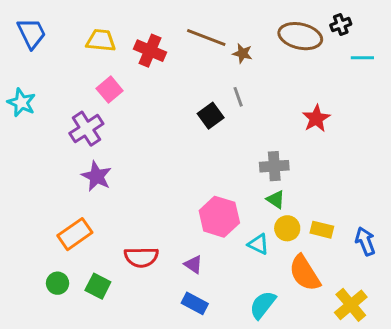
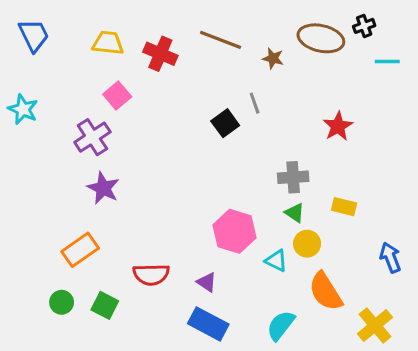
brown star: (242, 53) -> (273, 58), moved
yellow rectangle: (322, 230) -> (344, 207), moved
blue rectangle: (195, 303) -> (208, 324), size x1.4

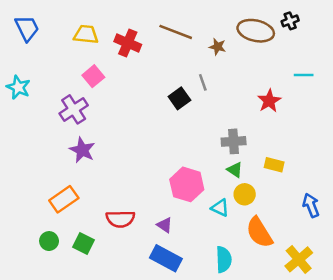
cyan line: (387, 61) -> (304, 75), moved
cyan semicircle: (281, 325) -> (224, 259), turned 140

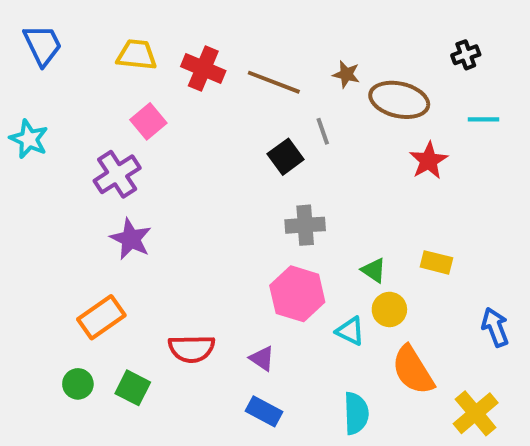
black cross: (290, 21) -> (466, 55), moved
brown ellipse: (256, 31) -> (399, 100), moved
brown line: (176, 32) -> (274, 82), moved
gray cross: (234, 141) -> (305, 225), moved
blue rectangle: (166, 258) -> (264, 411), size x0.7

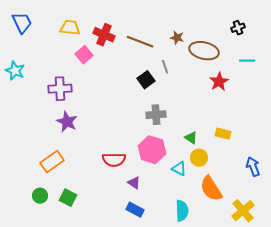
pink square: (148, 121) -> (84, 55), moved
purple cross: (117, 174) -> (60, 89), turned 30
red semicircle: (192, 349) -> (114, 160), moved

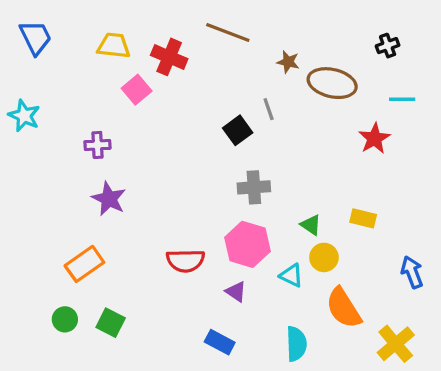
brown line: (140, 42) -> (228, 33), moved
red star: (219, 82) -> (374, 138), moved
purple cross: (60, 89) -> (97, 145), size x0.7
purple triangle: (134, 183) -> (236, 292), moved

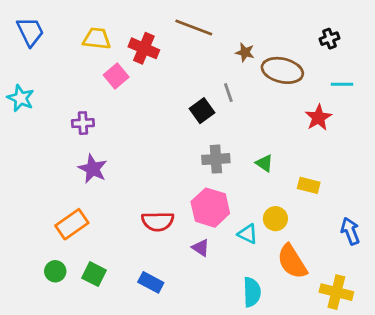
green triangle: (311, 225) -> (264, 163), moved
blue rectangle: (220, 342) -> (151, 282), moved
yellow cross: (396, 344) -> (336, 292), turned -36

